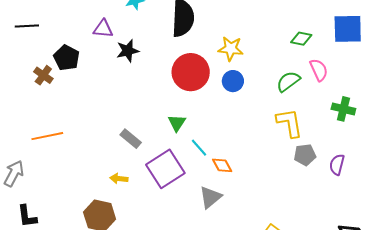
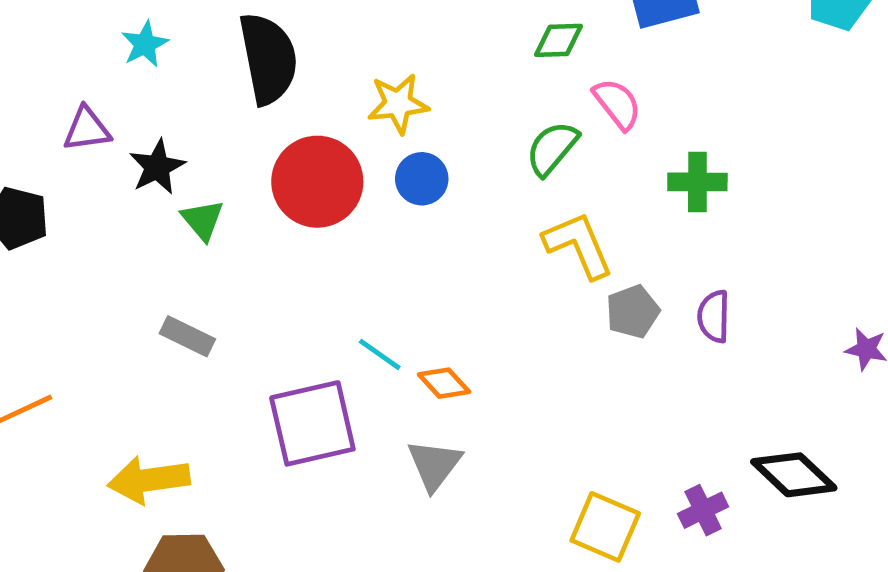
green triangle: (177, 123) -> (203, 220), moved
gray rectangle: (131, 139) -> (187, 336), moved
purple square: (165, 169) -> (312, 423), turned 33
yellow arrow: (119, 179) -> (149, 480), moved, size x1.8

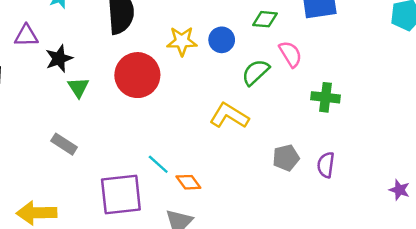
blue circle: (422, 179) -> (222, 40), moved
yellow L-shape: (578, 245) -> (229, 116), moved, turned -42

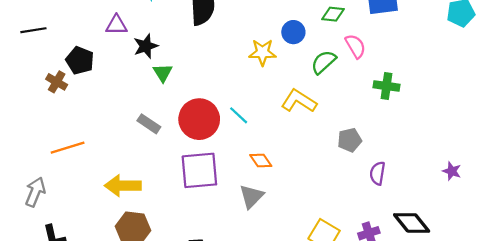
yellow star: (182, 41) -> (262, 52), moved
red circle: (137, 75) -> (199, 119), moved
cyan line: (158, 164) -> (239, 115), moved
purple semicircle: (326, 165) -> (377, 173), moved

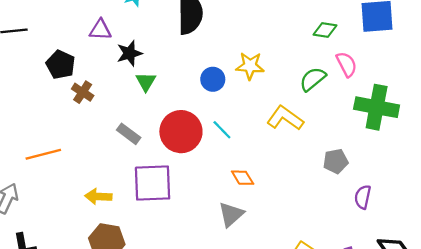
blue circle: (293, 32) -> (213, 79), moved
brown cross: (57, 82) -> (83, 92), moved
green cross: (387, 86) -> (377, 107), size x1.6
purple square: (199, 170) -> (153, 183), moved
yellow arrow: (123, 186) -> (98, 196), size x0.7

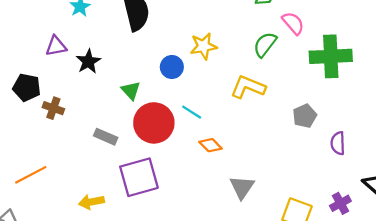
green triangle: (146, 82) -> (131, 91), moved
orange diamond: (243, 178) -> (211, 145), moved
gray triangle: (231, 214) -> (242, 187), moved

